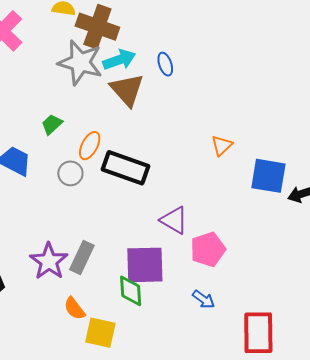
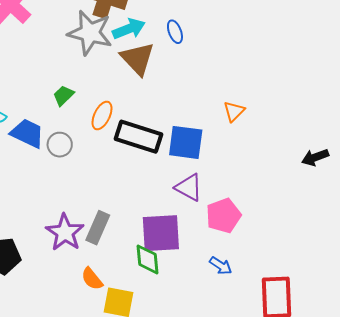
gray circle: (70, 173) -> (60, 145), moved
blue square: (268, 176) -> (186, 142), moved

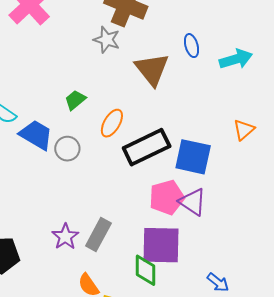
cyan arrow: (129, 29) -> (236, 59), moved
gray star: (90, 33) -> (107, 40), size x0.6
black rectangle: (139, 137) -> (147, 147), turned -48
pink pentagon: (223, 216) -> (167, 197), moved
purple star: (65, 232) -> (65, 237), size x0.7

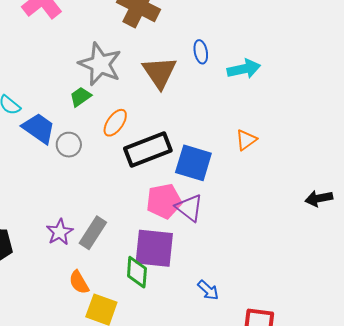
gray star: (107, 40) -> (100, 64), moved, size x1.6

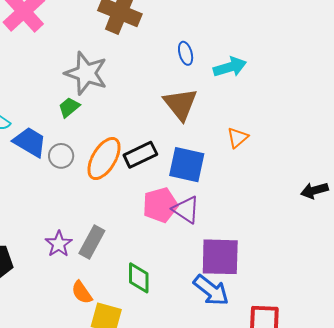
brown triangle: (160, 72) -> (180, 104), moved
orange ellipse: (115, 123) -> (104, 159), moved, size x1.5
black rectangle: (148, 149) -> (140, 155), size x0.7
purple square: (154, 248) -> (220, 257), moved
blue arrow: (208, 290) -> (211, 290), size x1.6

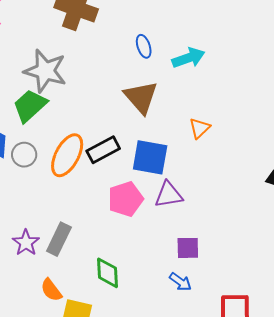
green trapezoid: (69, 107) -> (30, 106), size x1.6
purple triangle: (186, 210) -> (169, 195), moved, turned -40
purple square: (220, 257) -> (188, 248), size x0.6
blue arrow: (211, 290) -> (180, 282), size x0.6

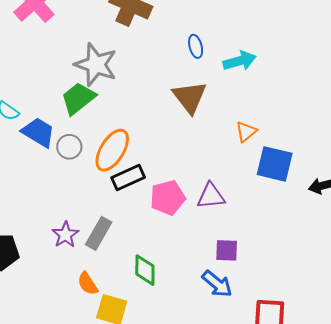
black rectangle: (103, 150) -> (128, 177), moved
blue square: (150, 157) -> (275, 164), moved
blue arrow: (180, 282) -> (217, 284), size x1.4

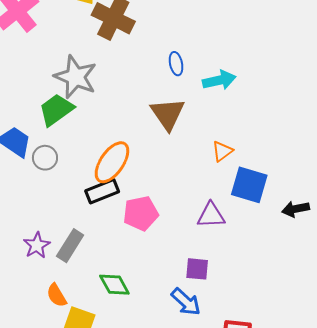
orange ellipse: (112, 150) -> (112, 162), moved
purple triangle: (211, 196) -> (211, 215), moved
green diamond: (145, 270) -> (114, 285), turned -32

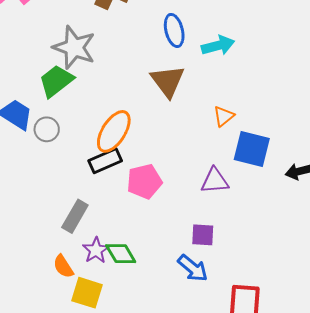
blue ellipse: (176, 64) -> (174, 30), size x1.4
purple star: (37, 245) -> (96, 250), moved

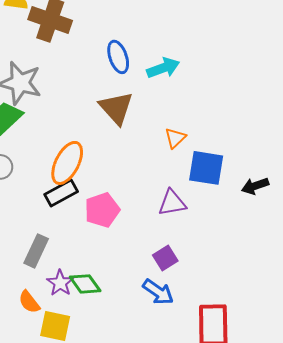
purple square: (203, 235) -> (165, 258), turned -30

